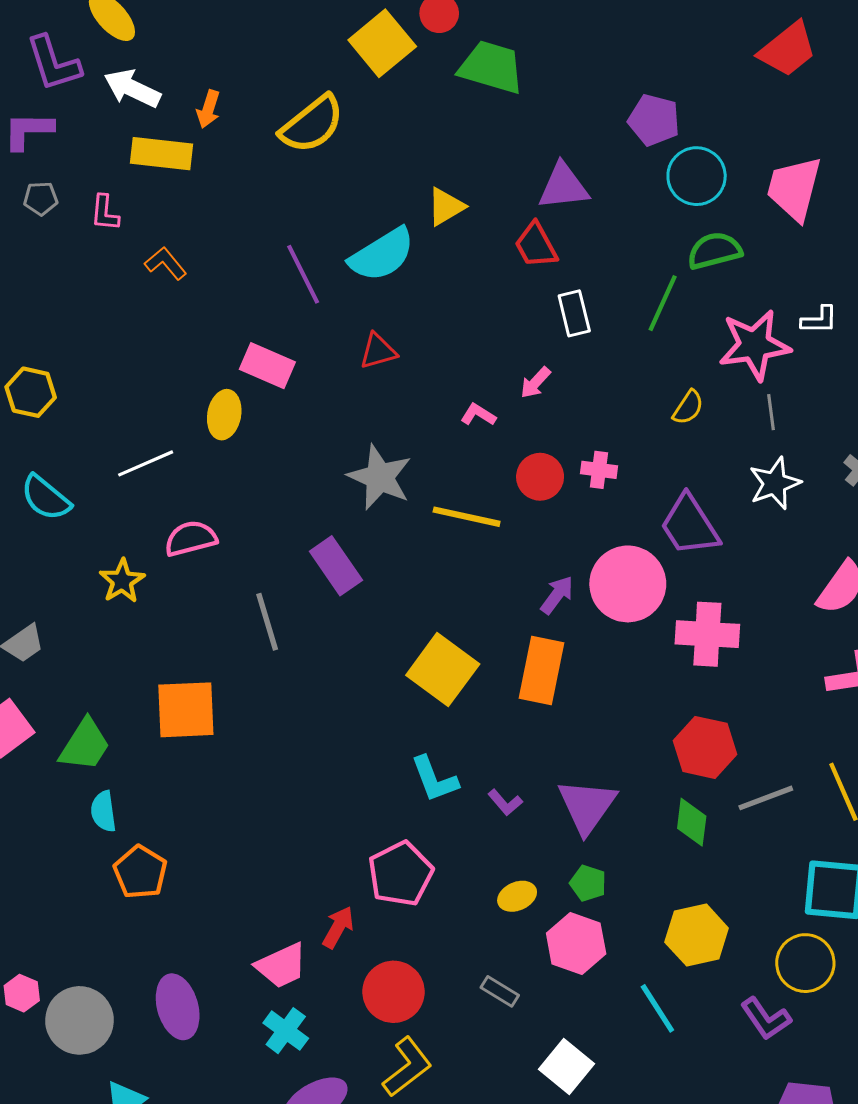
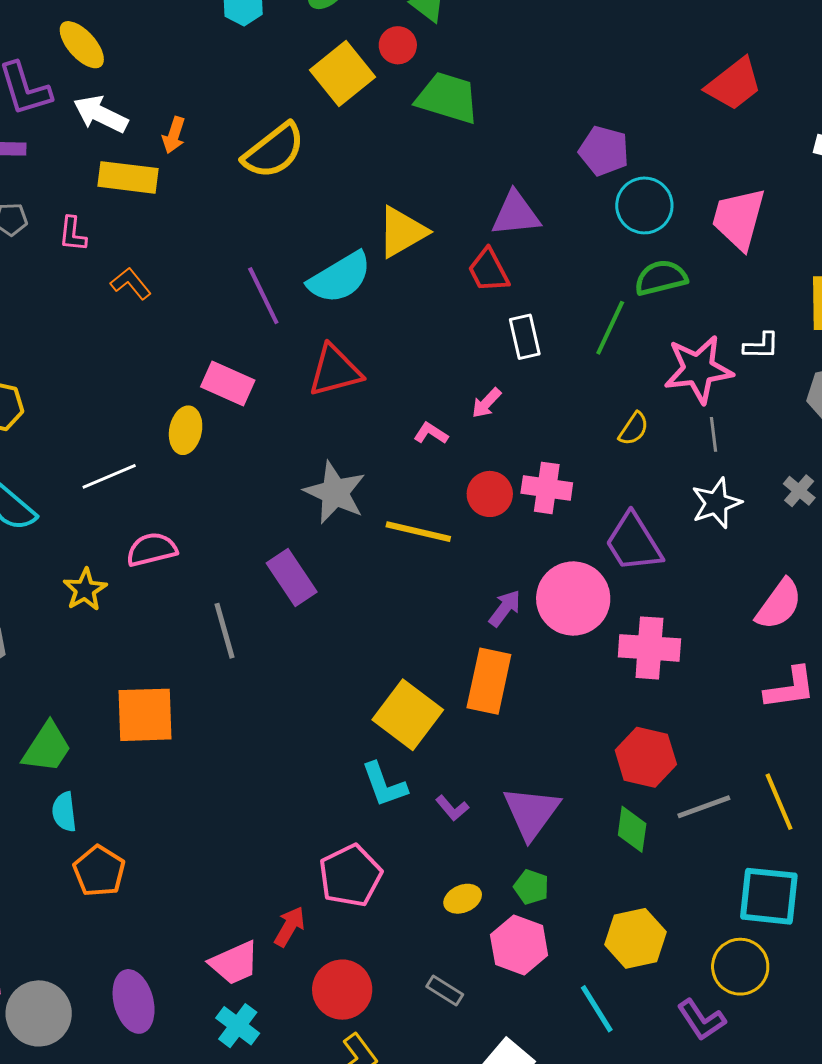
yellow triangle: (446, 207) -> (402, 232), size x1.4
red triangle: (378, 351) -> (335, 371), size x1.5
pink cross: (599, 470) -> (547, 488), size x1.4
yellow square: (443, 670) -> (408, 715), moved

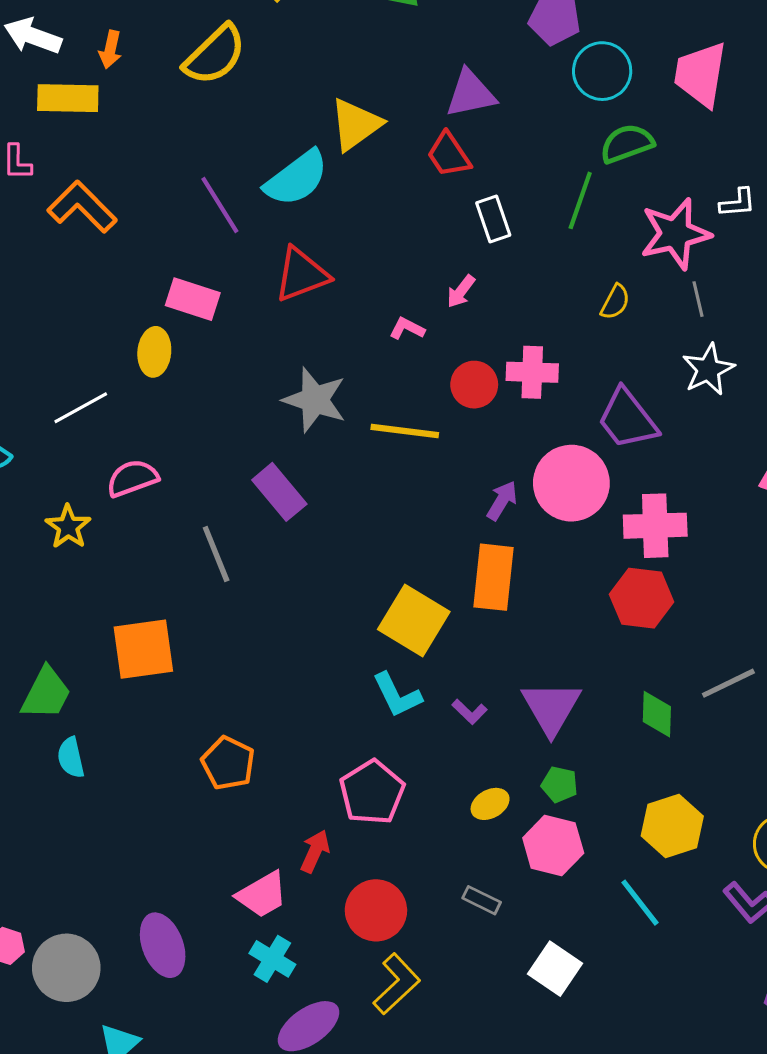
orange L-shape: (131, 283) -> (82, 207), size x1.6
red hexagon: (646, 757) -> (642, 598), moved
orange pentagon: (99, 871) -> (228, 763), moved

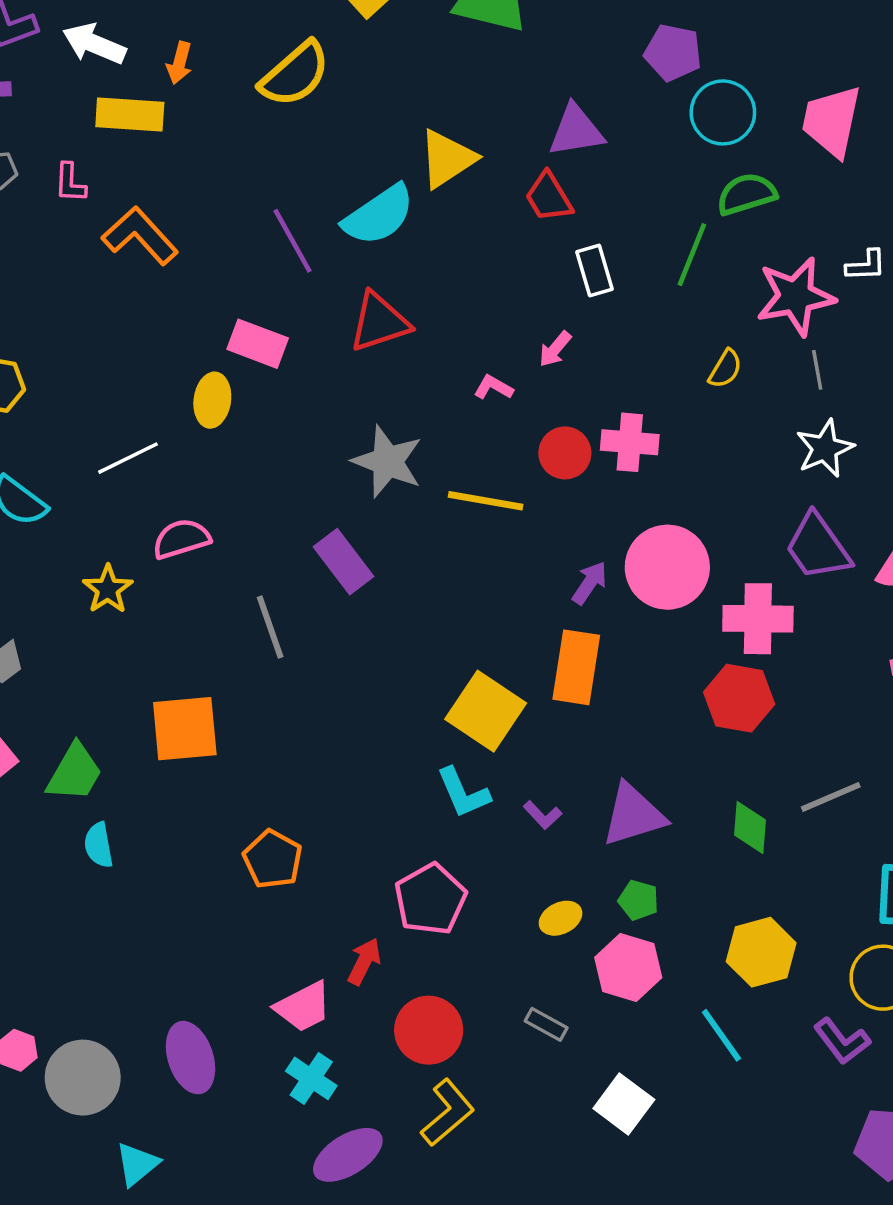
purple trapezoid: (627, 419) -> (818, 547), moved
purple triangle: (551, 708) -> (633, 815), turned 40

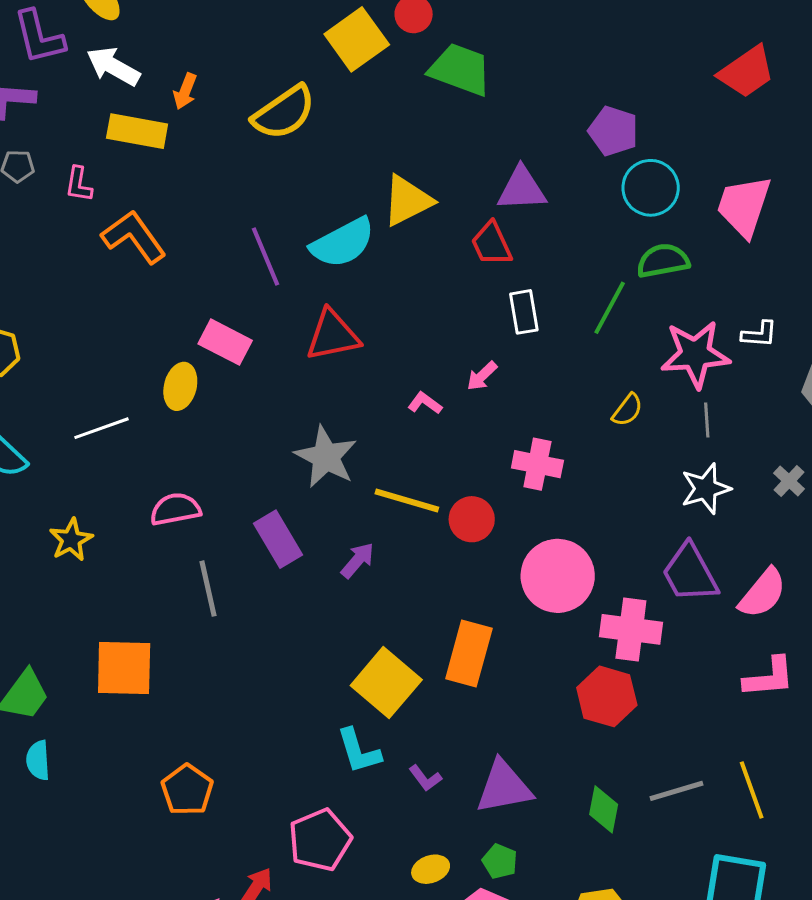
red circle: (565, 453) -> (472, 519), moved
pink semicircle: (181, 539) -> (175, 509), moved
purple arrow: (590, 583) -> (358, 560), moved

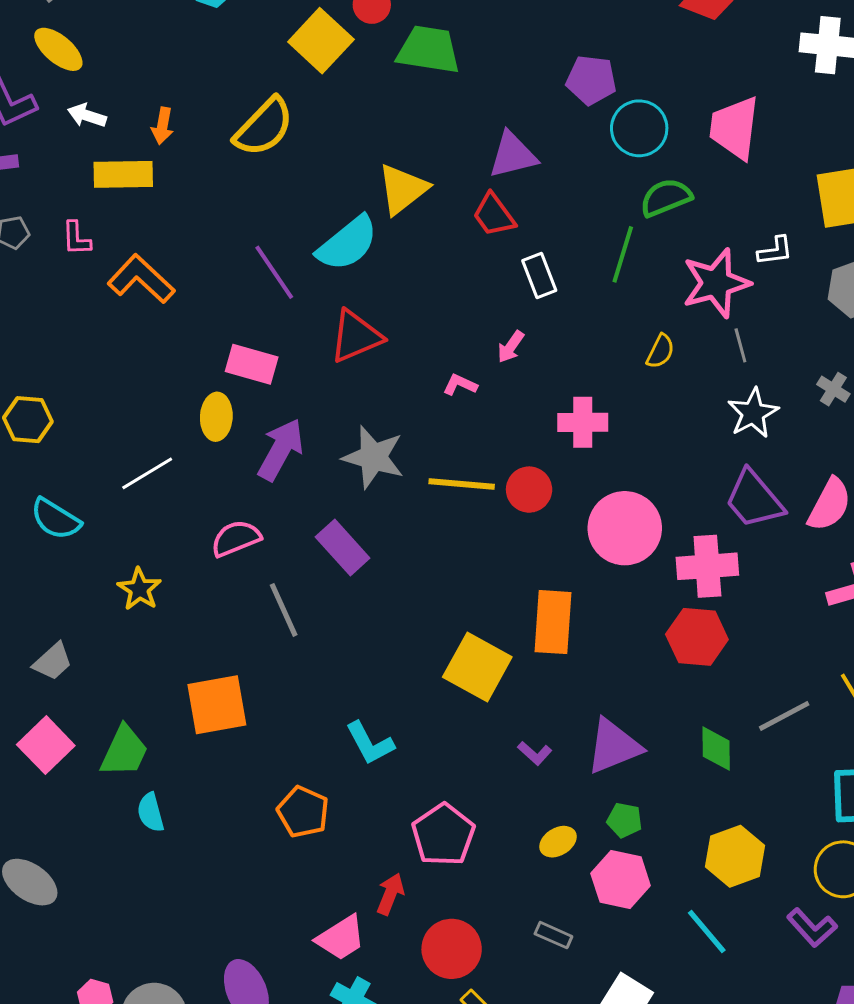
white arrow: (113, 66) -> (87, 115), size x0.7
purple arrow: (358, 560) -> (281, 449), moved, size x1.6
cyan L-shape: (359, 751) -> (370, 743), moved

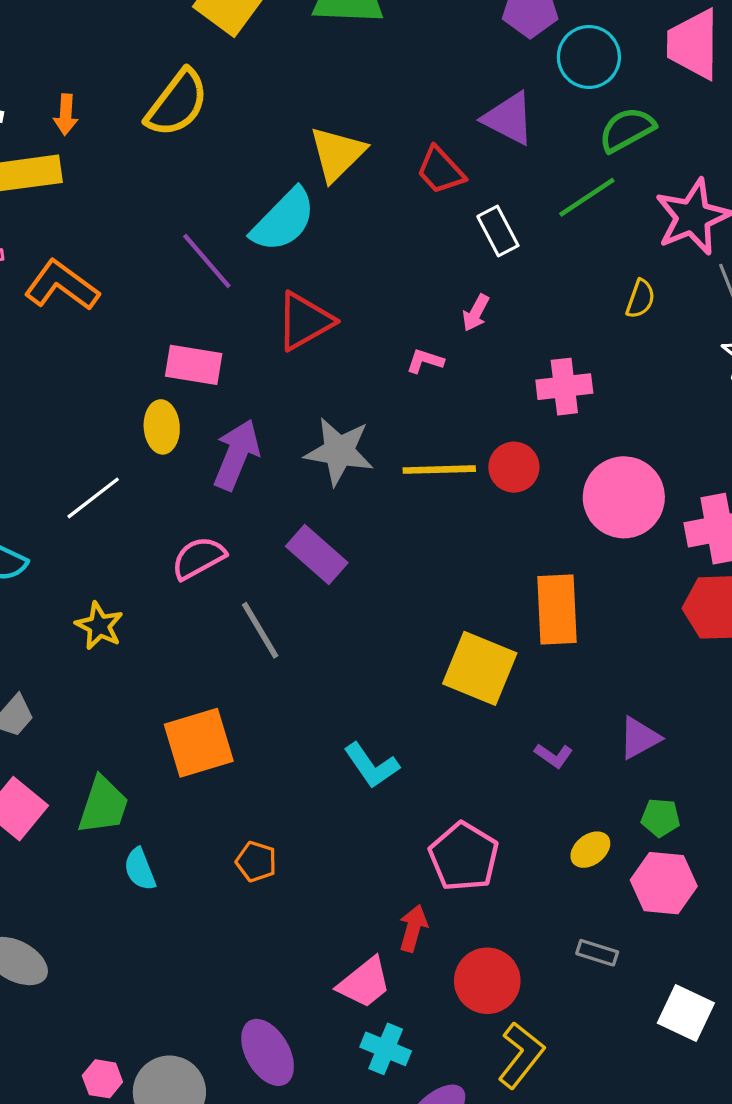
purple triangle: (513, 155) -> (509, 119), moved, turned 48
green line: (623, 254) -> (587, 197), turned 46
purple triangle: (614, 746) -> (639, 738), size x0.7
orange pentagon: (303, 812) -> (256, 862), moved, size x0.7

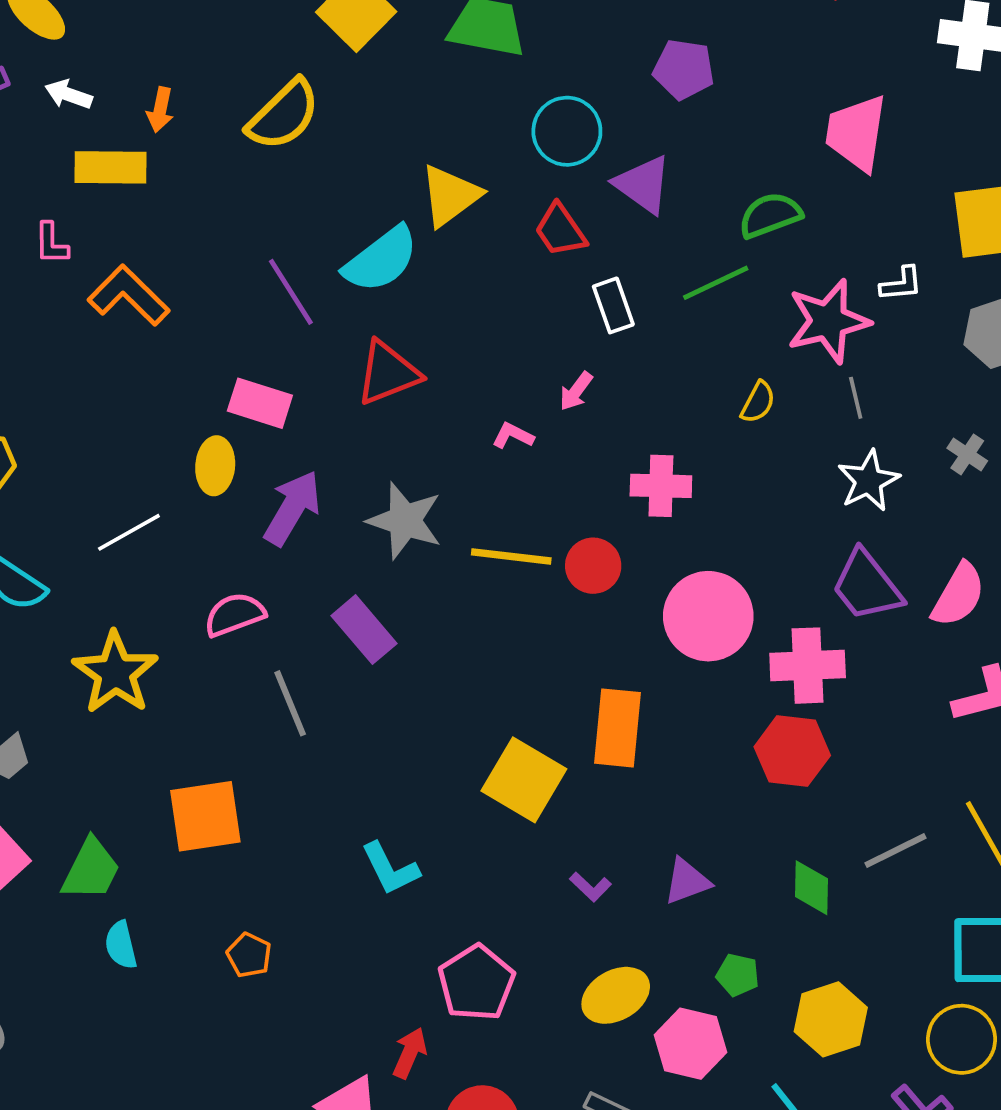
cyan circle: (589, 57) -> (567, 131), moved
yellow star: (99, 626) -> (115, 673), size x1.6
green pentagon: (660, 818) -> (738, 975), moved
yellow ellipse: (590, 850) -> (616, 995), size x1.5

